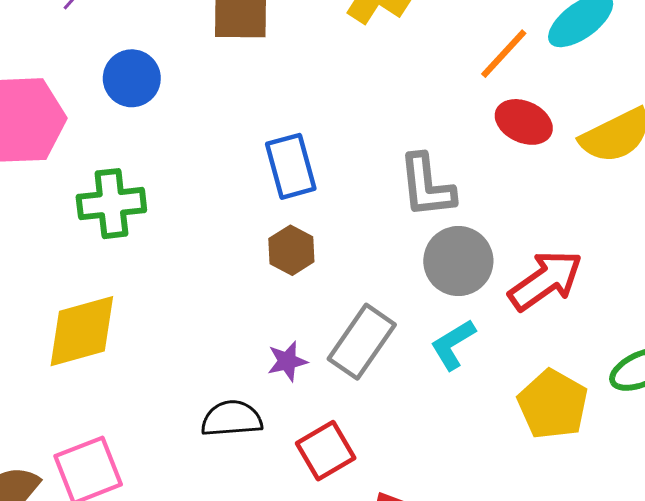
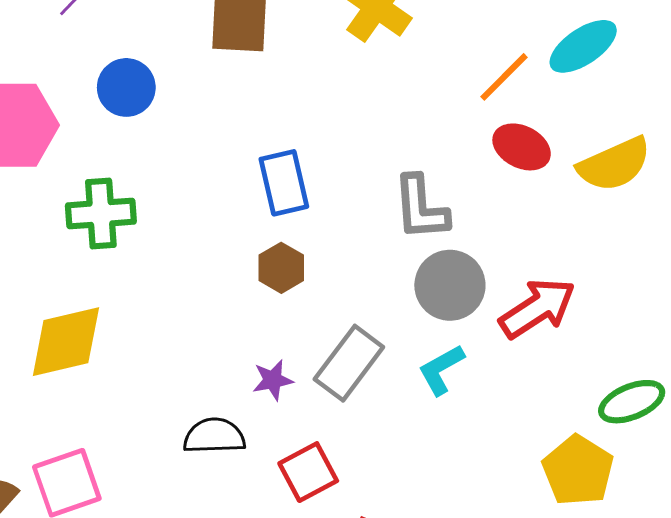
yellow pentagon: (553, 404) -> (578, 471), moved

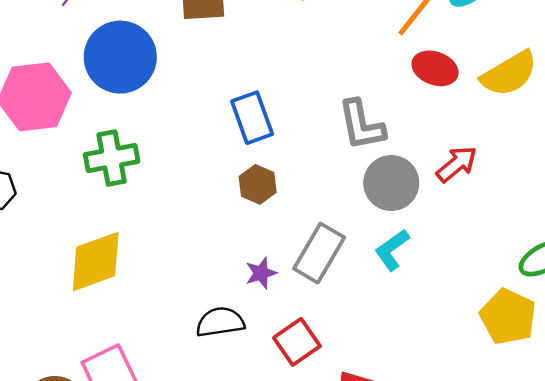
blue circle: (126, 87) -> (120, 57), size x1.6
red arrow: (537, 308) -> (457, 164), moved, size x0.7

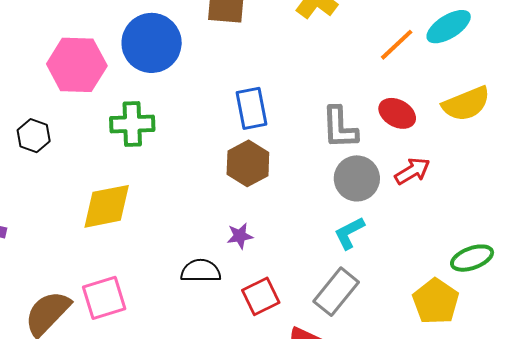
red ellipse: (435, 68) -> (397, 113), moved
brown hexagon: (258, 184) -> (248, 163), size x1.4
gray rectangle: (319, 253) -> (336, 292), moved

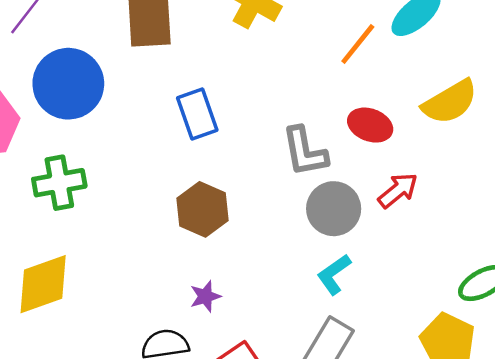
blue rectangle: (251, 108) -> (197, 114), moved

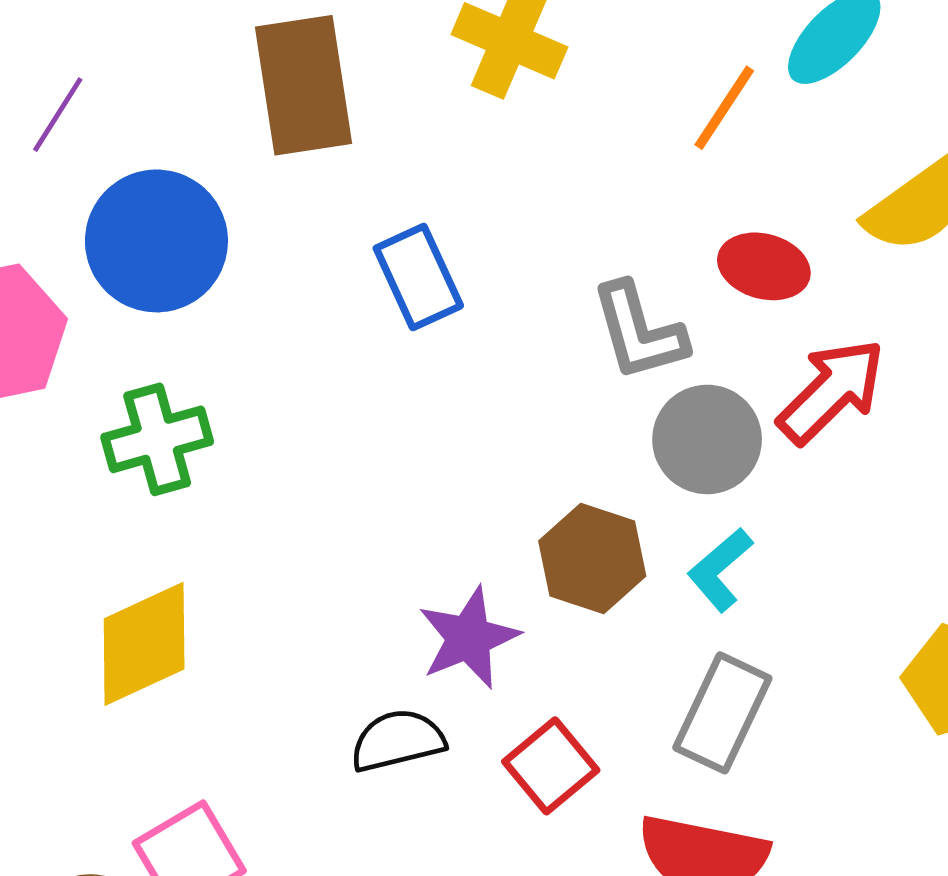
red arrow: (398, 190) -> (831, 391), size x1.4
brown hexagon: (202, 209) -> (592, 559), moved
purple star: (205, 296) -> (469, 638), size x1.6

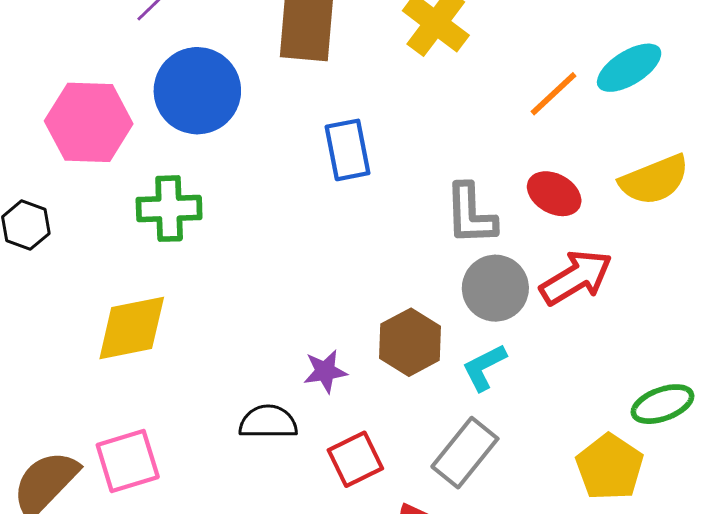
purple star: (469, 638) -> (325, 371), size x0.7

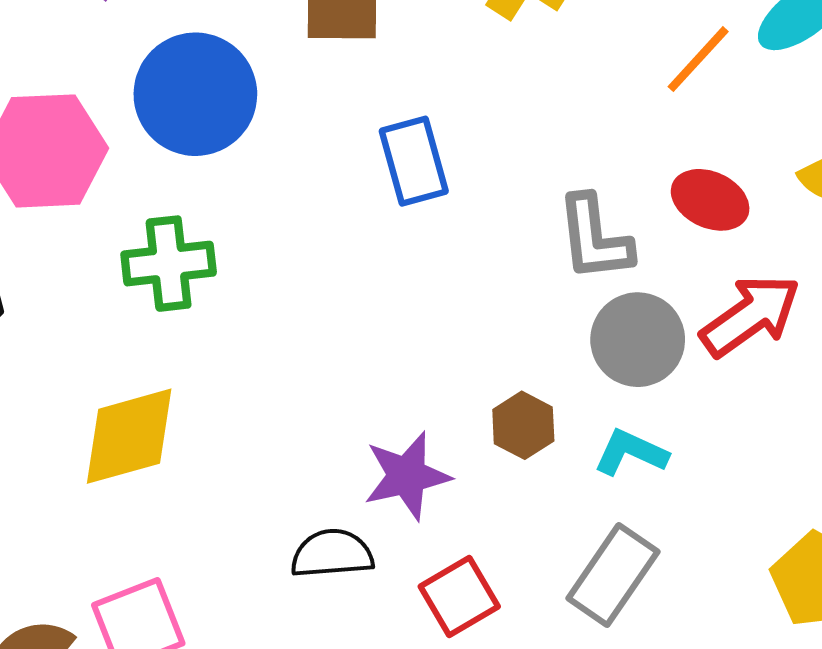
brown hexagon: (410, 342) -> (523, 425), size x0.7
cyan L-shape: (484, 367) -> (631, 452), turned 56
purple star: (325, 371) -> (407, 476), size x1.4

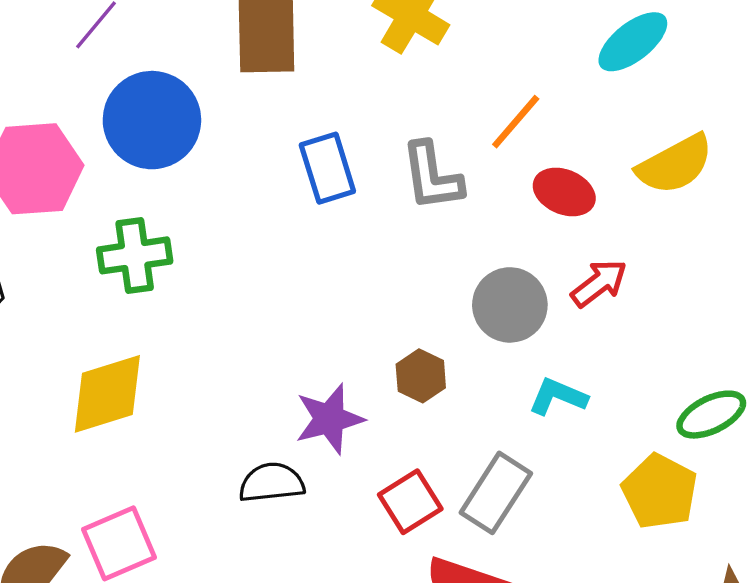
orange line: (698, 59) -> (516, 122), moved
gray L-shape: (594, 238) -> (432, 176), moved
red arrow: (750, 316) -> (599, 283), size x0.7
cyan L-shape: (631, 452) -> (558, 397), moved
red square: (459, 596) -> (410, 502), moved

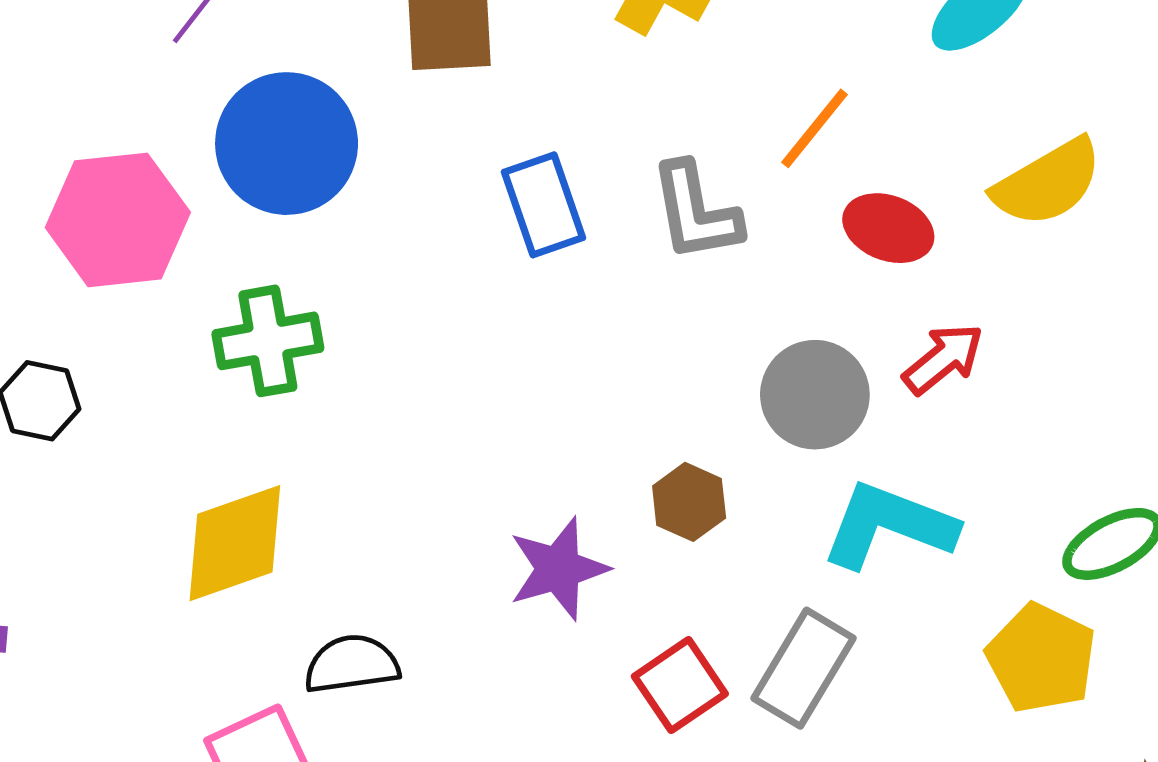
cyan L-shape: (558, 397) -> (889, 525), size x1.6
black semicircle: (272, 483) -> (352, 664), moved

